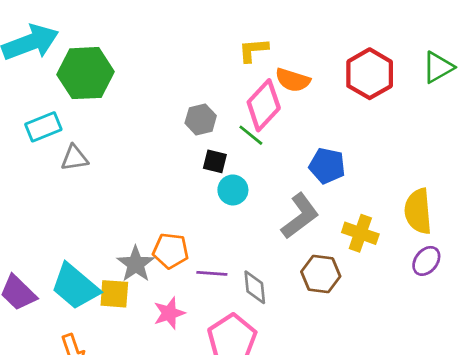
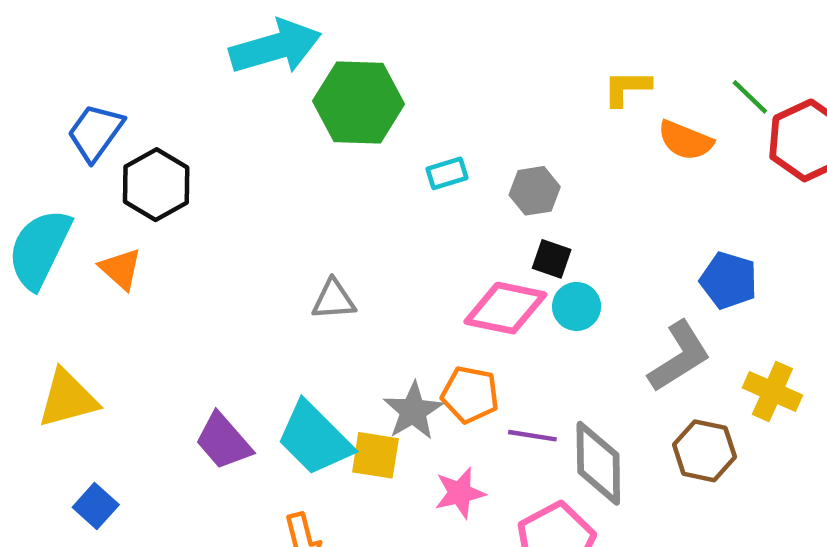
pink diamond: (264, 105) -> (505, 308), moved, turned 54
cyan rectangle: (43, 127) -> (447, 173), moved, size x0.7
green line: (251, 135) -> (750, 97), moved
gray triangle: (74, 158) -> (334, 300), moved
gray diamond: (255, 287) -> (598, 463), size x1.5

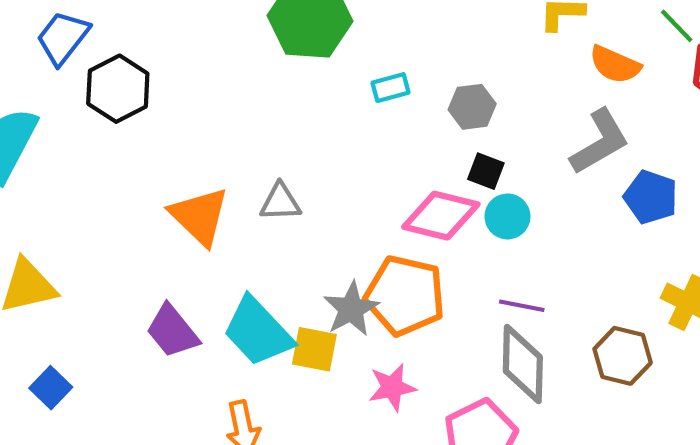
orange triangle: (121, 269) -> (199, 216), moved, size x1.5
gray L-shape: (679, 357) -> (600, 142), moved
orange pentagon: (470, 395) -> (405, 295), size x1.5
purple line: (532, 436) -> (522, 306), moved

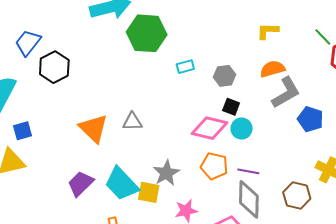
orange semicircle: (615, 65) -> (272, 69), moved, turned 140
orange pentagon: (405, 295) -> (214, 166), moved, size x0.7
purple trapezoid: (172, 331) -> (81, 184), turned 84
blue square: (51, 388) -> (23, 131), moved, turned 30

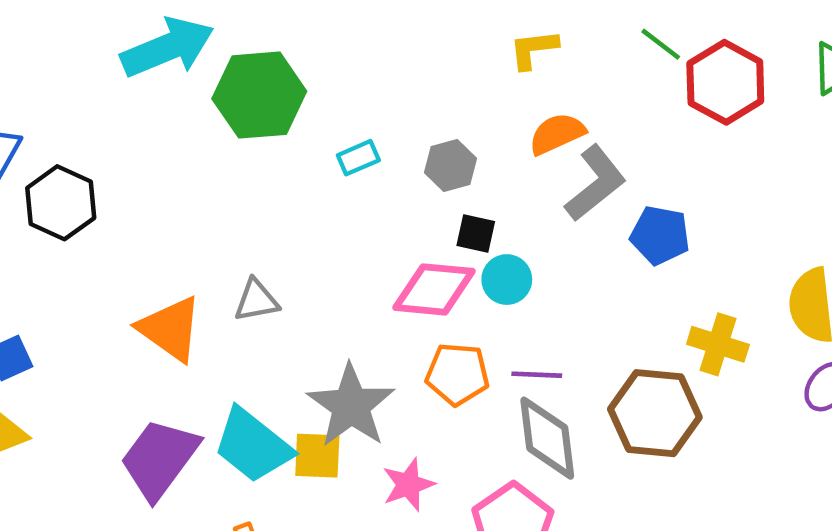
gray star: (166, 173) -> (351, 406), size x1.4
purple trapezoid: (81, 184) -> (159, 459), size x1.4
brown hexagon: (297, 195) -> (655, 413), size x1.4

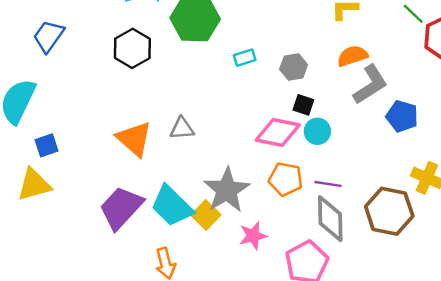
black hexagon: (61, 203) -> (132, 48), moved
yellow square: (317, 456) -> (206, 215), turned 36

